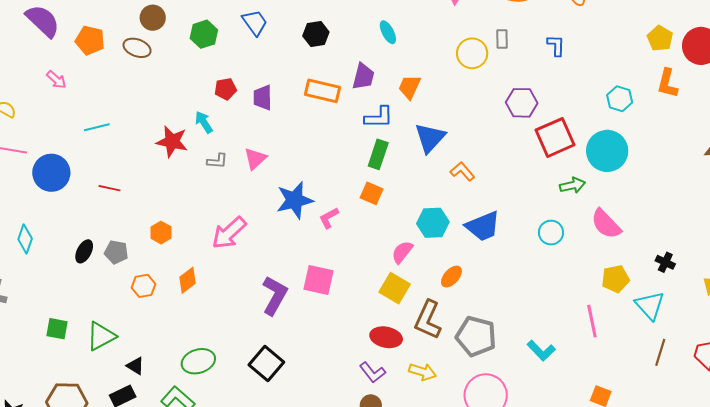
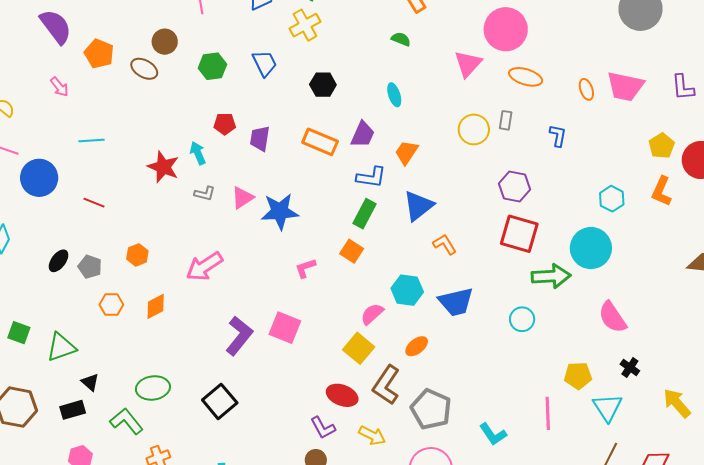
red square: (555, 137) -> (519, 234), moved, turned 30
green arrow: (573, 185) -> (551, 276), size x1.5
blue star: (295, 200) -> (280, 211), moved
pink semicircle: (606, 224) -> (612, 317), moved

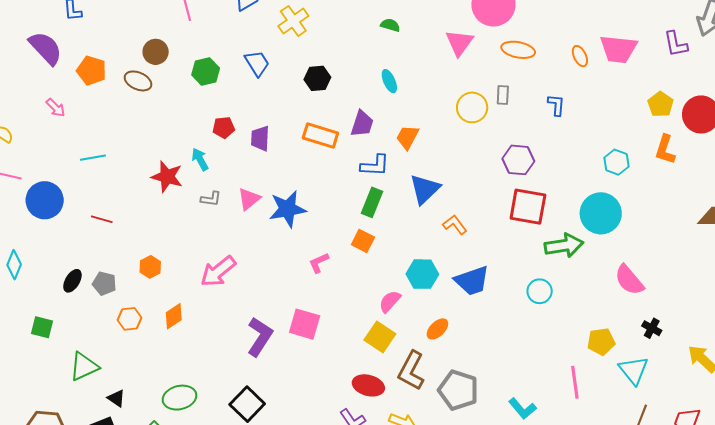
green square: (19, 333) -> (42, 327), moved

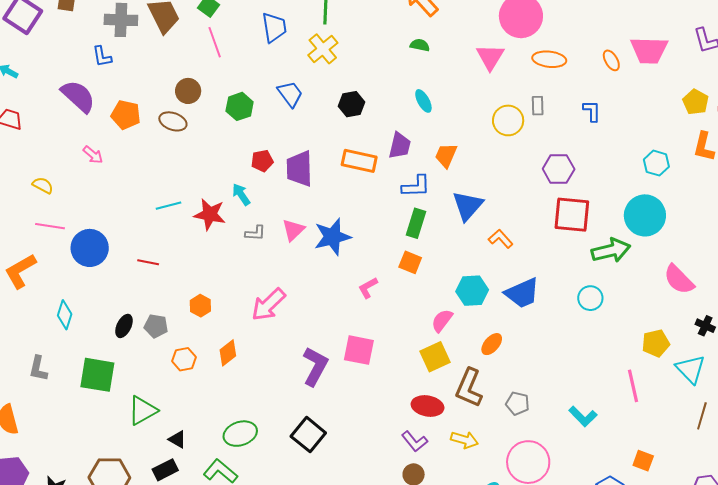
purple trapezoid: (260, 138) -> (299, 169), size x1.4
cyan line: (93, 158) -> (168, 206), moved
green square: (42, 327) -> (97, 375), size x1.6
yellow square: (380, 337) -> (435, 357), turned 36
gray pentagon: (458, 390) -> (517, 403), size x0.6

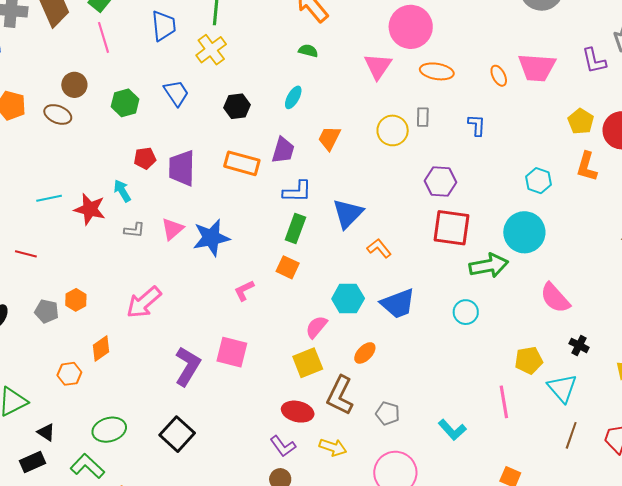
cyan ellipse: (423, 101) -> (293, 97), moved, turned 55
orange trapezoid: (446, 155) -> (329, 138), moved
gray pentagon: (156, 326) -> (47, 311), moved
orange hexagon: (184, 359) -> (69, 374), moved

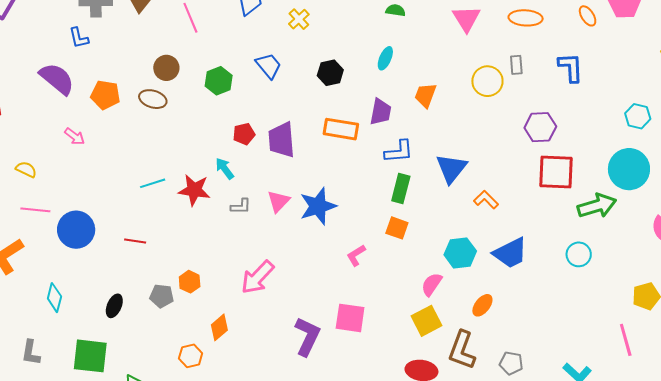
yellow cross: (211, 50) -> (299, 19), size x0.7
blue L-shape: (477, 125) -> (571, 67), size x1.4

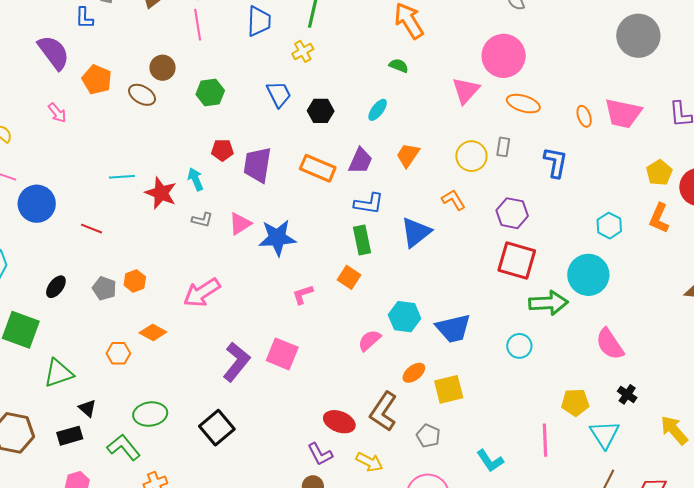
blue trapezoid: (269, 66) -> (279, 94), moved
green rectangle: (401, 188) -> (362, 240), turned -40
orange L-shape: (486, 200) -> (453, 200), moved
yellow square: (427, 321) -> (449, 389), moved
orange diamond: (219, 327) -> (153, 332), turned 56

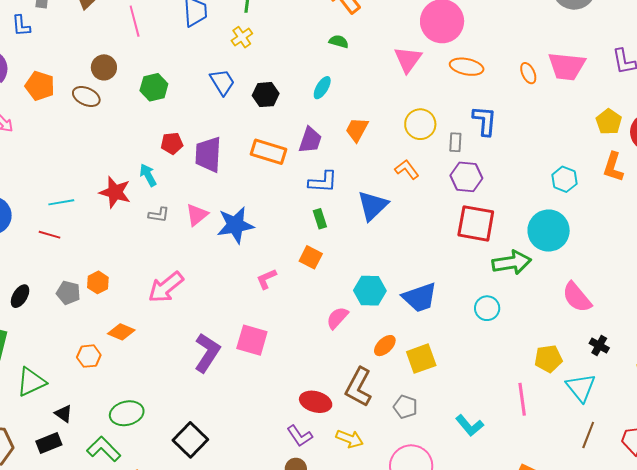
gray rectangle: (503, 147) -> (455, 142), moved
blue L-shape: (556, 162) -> (485, 121), moved
cyan line: (122, 177) -> (61, 202), moved
green rectangle: (362, 240) -> (320, 219), size x0.7
black square: (217, 428) -> (190, 440), moved

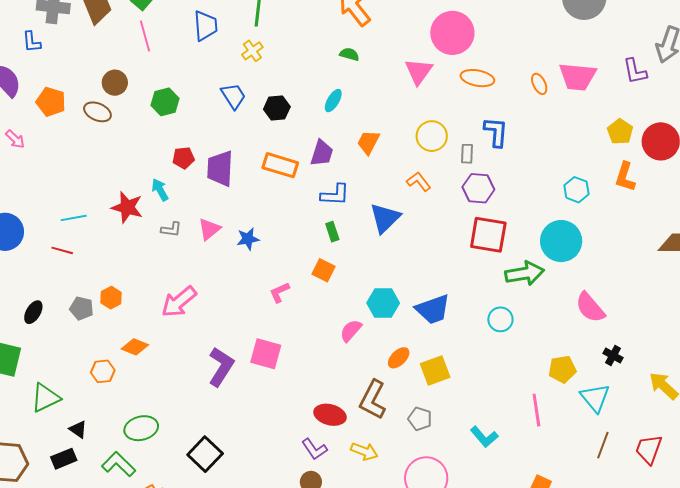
blue star: (235, 225) -> (248, 239), size x0.6

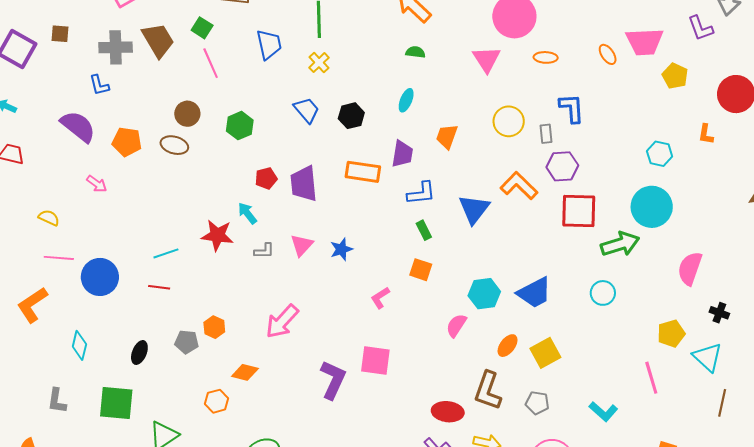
orange ellipse: (477, 78) -> (546, 57), size x0.7
yellow pentagon: (620, 132) -> (675, 76), moved
orange L-shape: (625, 177) -> (706, 134), size x0.7
orange L-shape: (419, 182) -> (519, 186), moved, size x1.5
pink semicircle: (590, 307) -> (690, 268), turned 68

